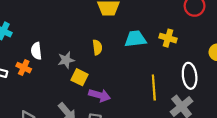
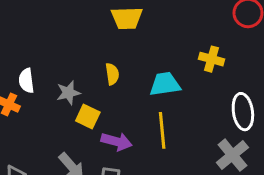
cyan trapezoid: (135, 39) -> (165, 84), moved
yellow line: (154, 87) -> (162, 130), moved

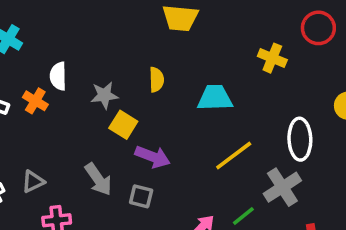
yellow cross: (211, 59) -> (272, 58), moved
yellow line: (162, 130) -> (234, 156), moved, turned 52

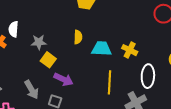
yellow cross: (272, 58) -> (130, 50), moved
yellow semicircle: (156, 80) -> (78, 37), moved
yellow line: (234, 156) -> (110, 82), turned -55

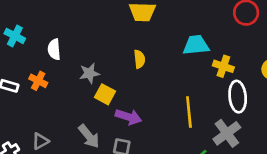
white semicircle: (13, 29) -> (54, 49), moved
cyan trapezoid: (102, 49) -> (196, 45), moved
yellow cross: (130, 50) -> (223, 66), moved

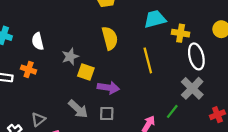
yellow semicircle: (139, 59) -> (110, 38), size x1.5
yellow line: (189, 112) -> (148, 60), moved

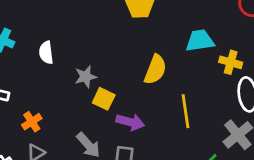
yellow semicircle: (110, 38) -> (155, 70), moved, turned 30
yellow line: (148, 60) -> (186, 111), moved
orange cross: (29, 70) -> (32, 122), moved, turned 32

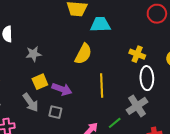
cyan trapezoid: (200, 41) -> (100, 24), moved
yellow square: (104, 99) -> (40, 82), moved, turned 35

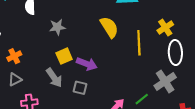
yellow semicircle: (83, 54) -> (109, 27), turned -60
yellow cross: (137, 54) -> (165, 28), turned 35
yellow line: (102, 85) -> (139, 43), moved

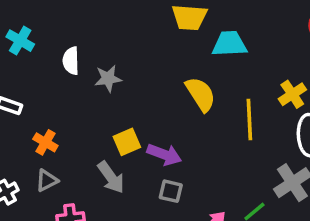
gray star: (57, 27) -> (108, 78), moved
orange cross: (14, 56) -> (45, 142), turned -32
gray square: (80, 88) -> (171, 191), moved

